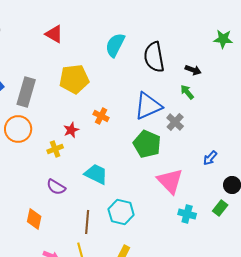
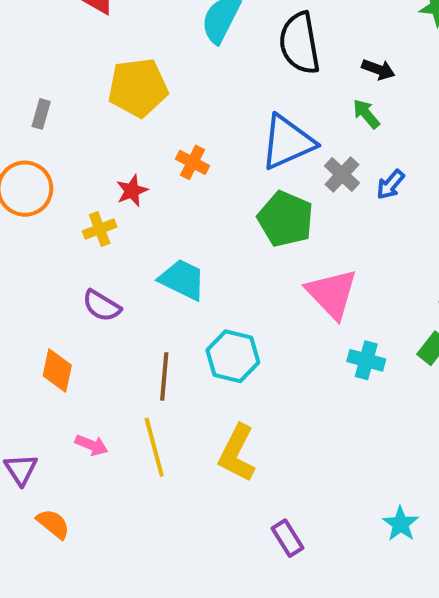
gray rectangle: (26, 92) -> (41, 114), size x0.5
blue arrow: (210, 158) -> (390, 185), moved

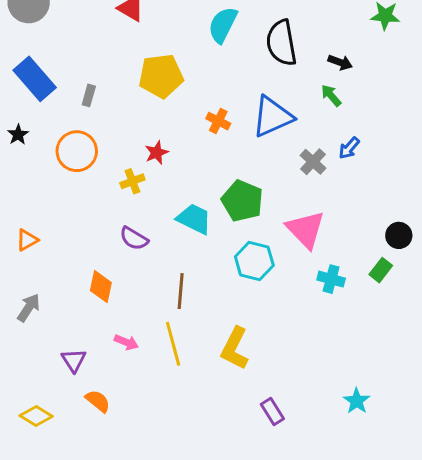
orange cross: (193, 162) -> (218, 121), moved
gray cross: (342, 174) -> (313, 162), moved
green pentagon: (285, 219) -> (242, 201), moved
cyan hexagon: (233, 356) -> (254, 261), moved

